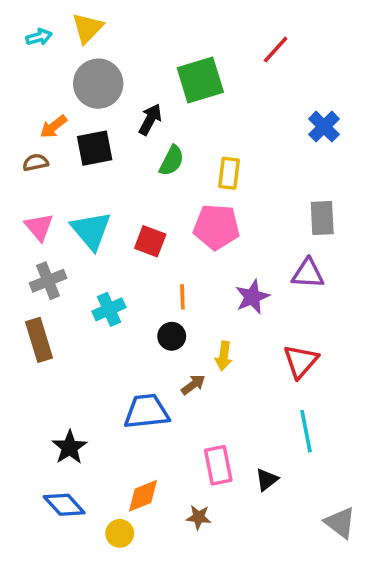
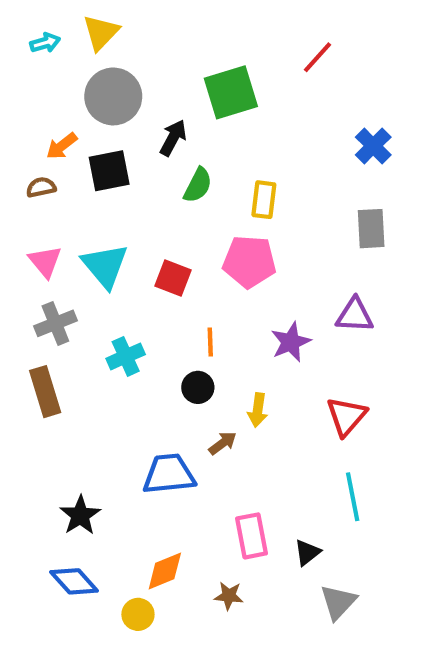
gray rectangle: (322, 218) -> (371, 229), moved
gray triangle: (340, 523) -> (338, 602), moved, turned 36

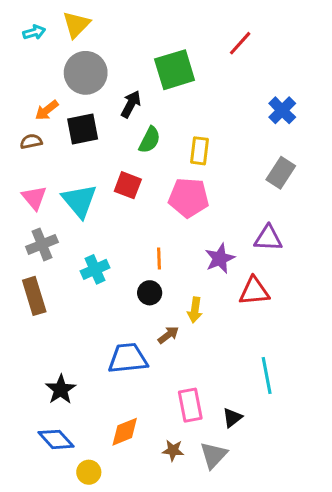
gray rectangle: (371, 229) -> (281, 173), turned 36
red square: (173, 278) -> (128, 185), moved
red triangle: (346, 416) -> (254, 291), moved, turned 44
gray triangle: (338, 602) -> (214, 455), moved
yellow circle: (138, 614) -> (89, 472), moved

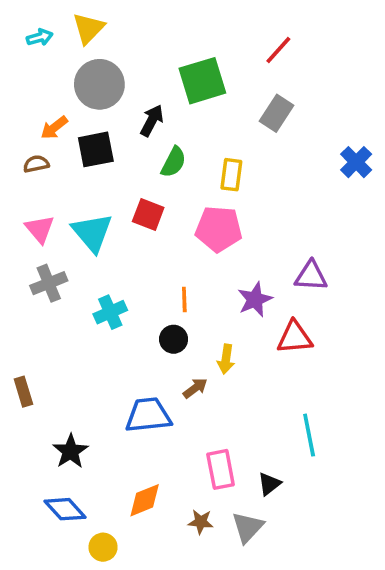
blue cross: (282, 110) -> (356, 162), moved
gray rectangle: (281, 173) -> (277, 113), moved
brown rectangle: (34, 296) -> (23, 392), moved, size x0.7

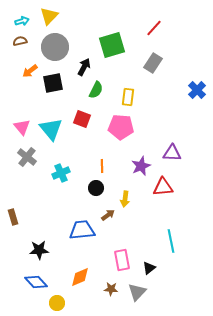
brown semicircle: (36, 164) -> (20, 41), moved
gray cross: (49, 283) -> (27, 157), turned -30
black star: (70, 451) -> (39, 250), turned 30

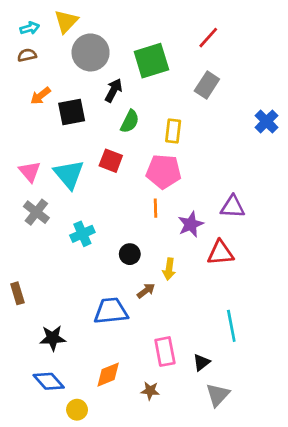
gray circle: (55, 47) -> (91, 52), moved
orange line: (102, 166) -> (156, 208), moved
gray triangle: (137, 292) -> (218, 395), moved

